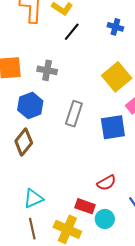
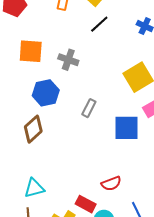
gray rectangle: (74, 114) -> (89, 108), size x0.7

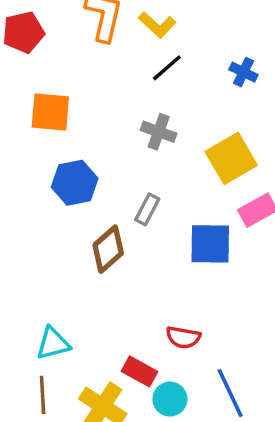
gray cross: (68, 60) -> (159, 132), moved
brown diamond: (33, 129) -> (108, 249), moved
red semicircle: (111, 184) -> (183, 337), turned 30

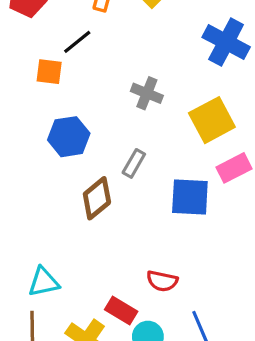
black line: (167, 68) -> (77, 42), moved
blue cross: (243, 72) -> (226, 42), size x1.8
orange square: (50, 112) -> (49, 72), size x0.7

